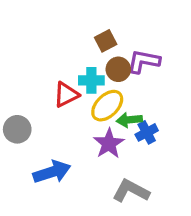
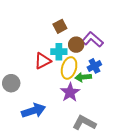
brown square: (106, 41) -> (60, 26), moved
purple L-shape: (144, 61) -> (92, 40), turned 30
yellow ellipse: (107, 106) -> (69, 68), turned -30
blue cross: (147, 132) -> (94, 66), moved

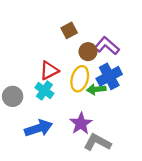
cyan cross: (59, 52) -> (44, 91), moved, turned 35
blue cross: (94, 66) -> (109, 76), size x1.5
purple star: (70, 92) -> (81, 123), moved

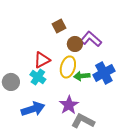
blue cross: (109, 76) -> (104, 73), moved

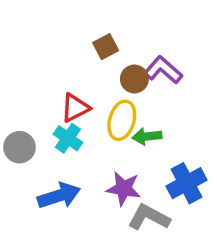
blue cross: (104, 73) -> (186, 183), moved
purple star: (69, 105) -> (124, 189), turned -30

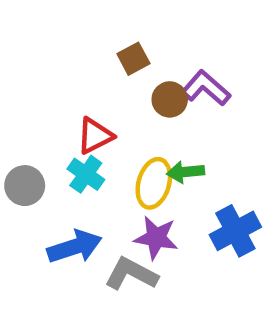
yellow ellipse: (122, 120) -> (154, 183), moved
gray L-shape: (149, 217) -> (131, 274), moved

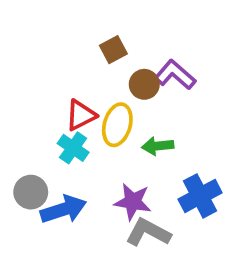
yellow ellipse: (154, 183) -> (117, 125), moved
gray circle: (25, 186) -> (31, 192), moved
gray L-shape: (131, 274) -> (148, 232), moved

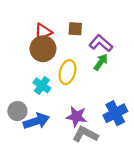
brown square: (113, 50) -> (75, 29), moved, turned 32
brown circle: (144, 84) -> (43, 49), moved, size x1.5
red triangle: (81, 115) -> (43, 32), moved
green arrow: (158, 146) -> (101, 62), moved, turned 132

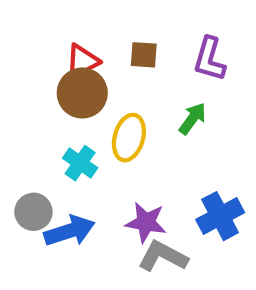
purple L-shape: (101, 43) -> (209, 59), moved, turned -115

